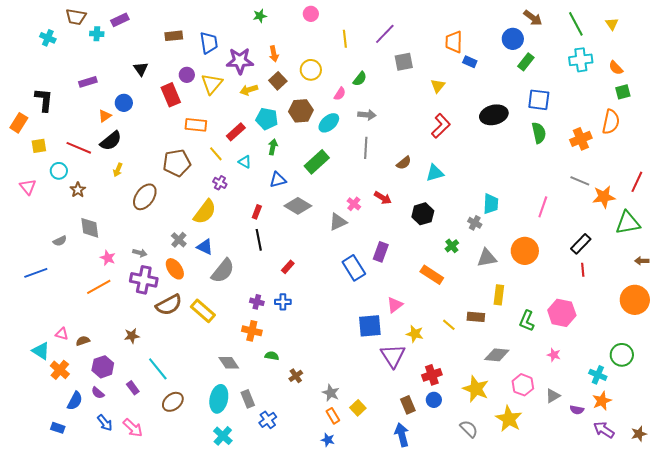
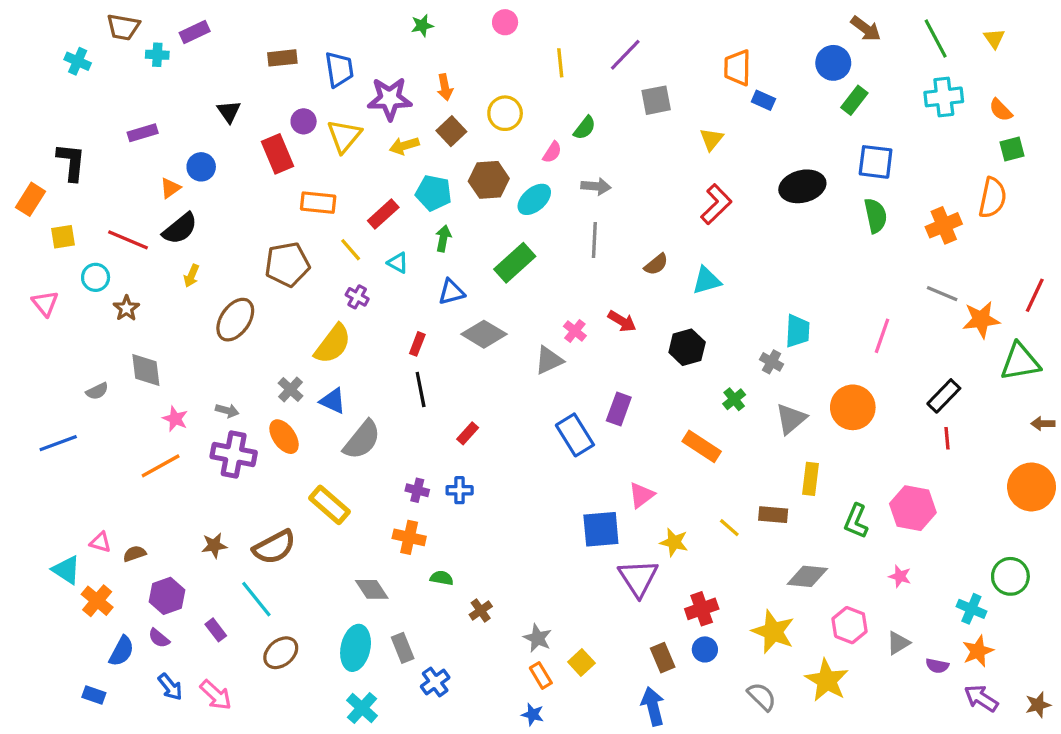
gray triangle: (487, 258) -> (791, 419), turned -30
brown semicircle: (169, 305) -> (274, 547), moved

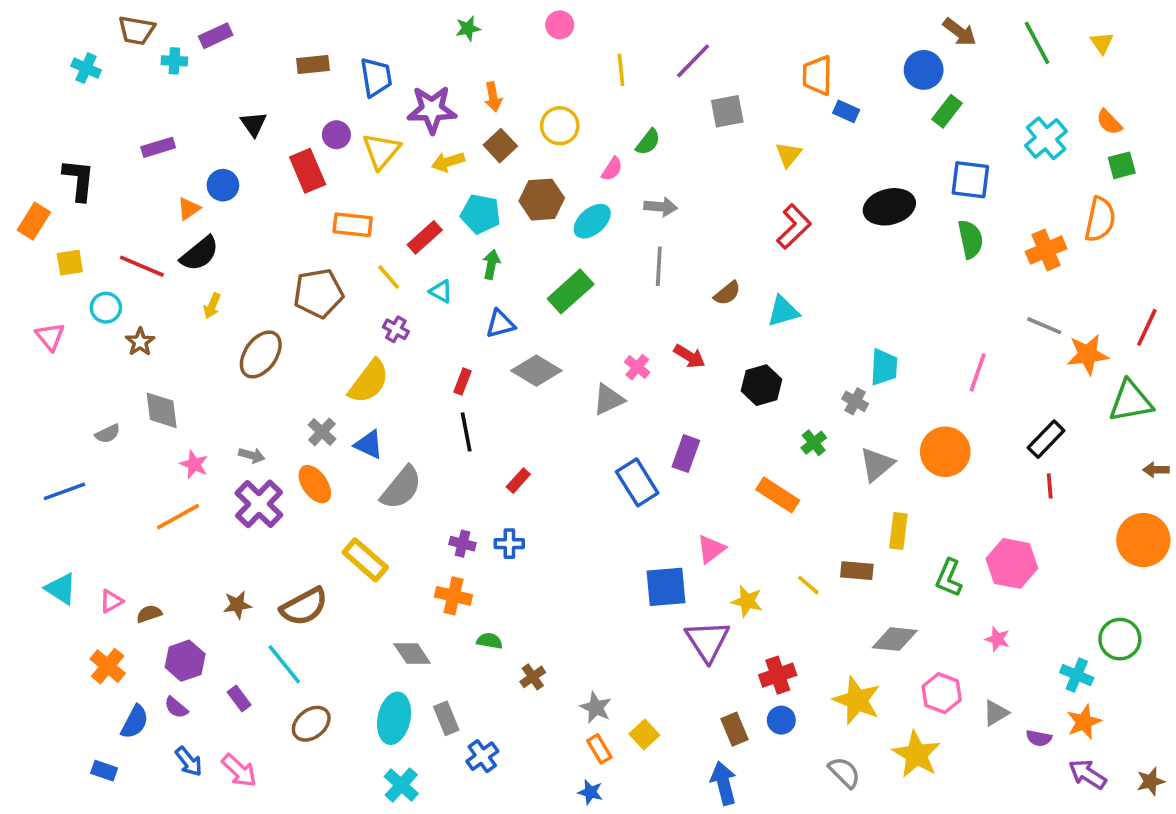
cyan cross: (944, 97) -> (1046, 138), moved, turned -33
purple cross: (234, 454) -> (259, 504), turned 33
pink triangle: (100, 542) -> (111, 601), turned -45
cyan triangle: (66, 570) -> (61, 589), moved

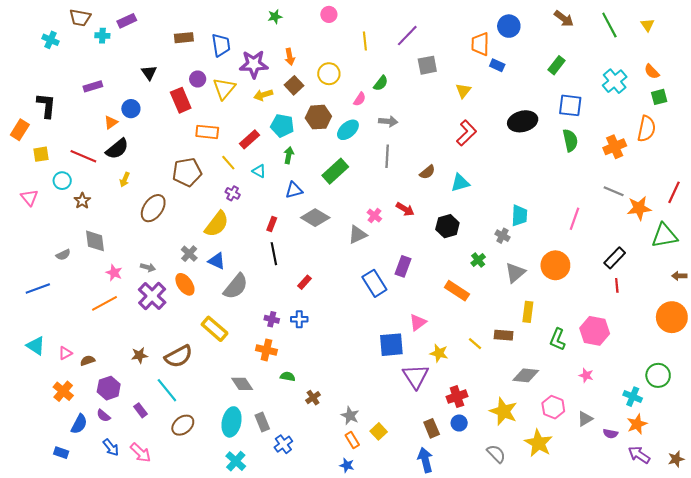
blue circle: (924, 70) -> (509, 26), moved

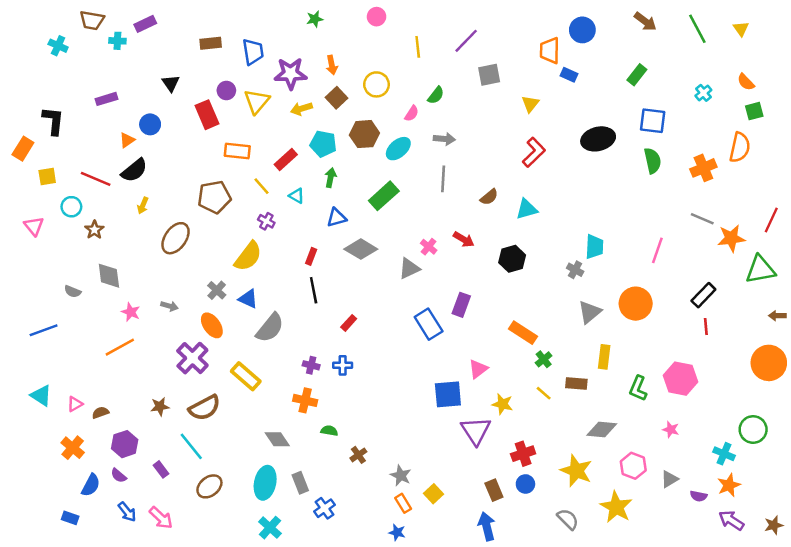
cyan cross: (615, 81) -> (703, 93), size x0.6
gray semicircle: (63, 255) -> (73, 291), turned 48
green cross: (478, 260) -> (544, 359), moved
purple cross: (152, 296) -> (192, 358), moved

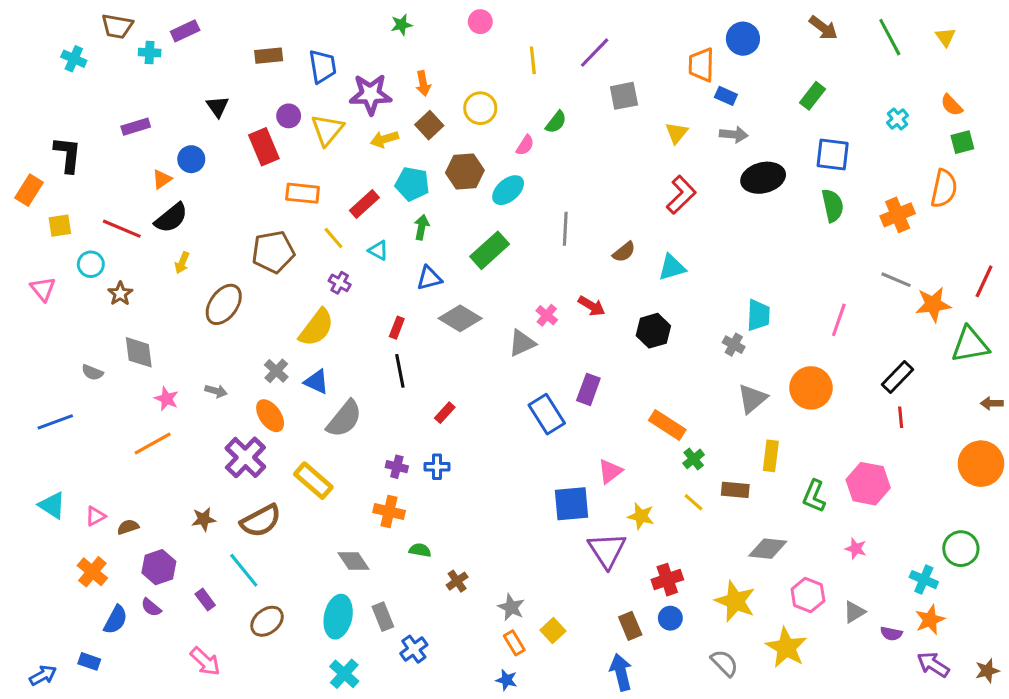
gray arrow: (444, 139) -> (734, 134), moved
blue arrow: (127, 512) -> (43, 675), moved, turned -80

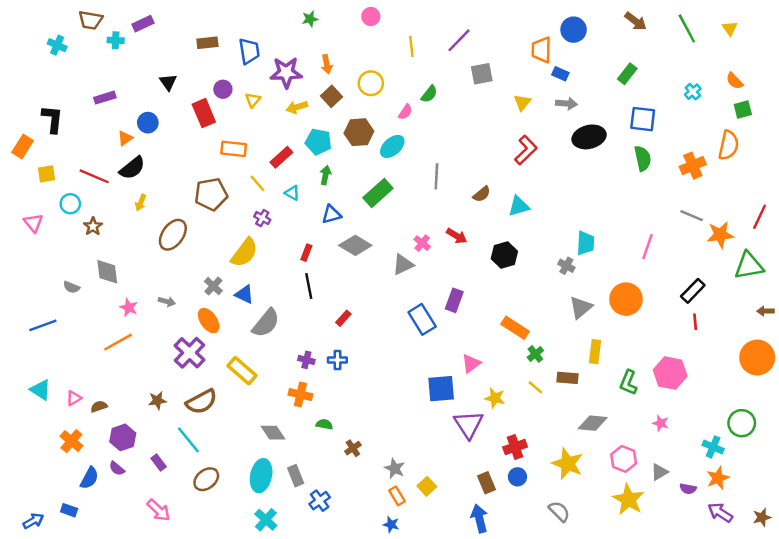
yellow triangle: (327, 130) -> (253, 100), size x0.6
yellow star: (786, 648) -> (628, 499), moved

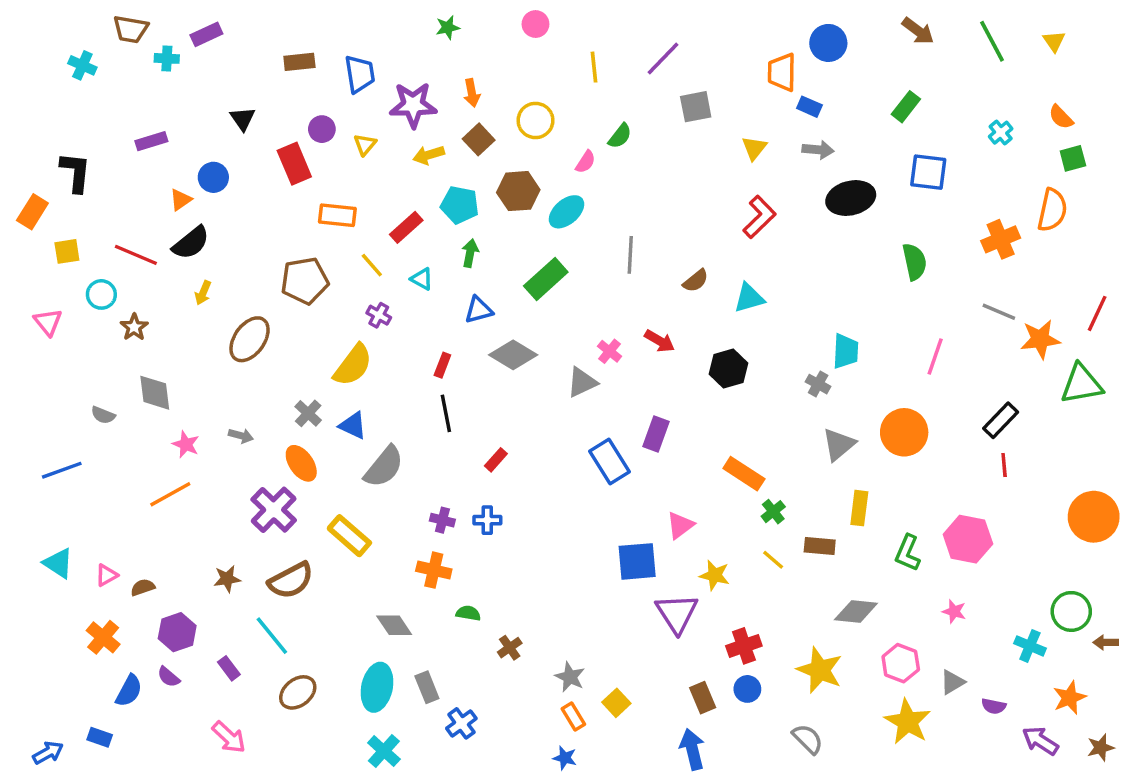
green semicircle: (643, 158) -> (914, 262), moved
brown arrow: (766, 311) -> (1106, 642), moved
orange star: (718, 478) -> (1070, 698), moved

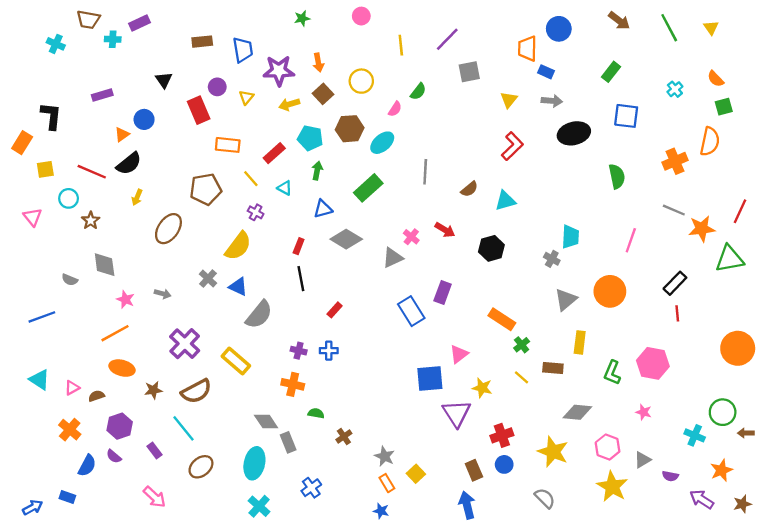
orange ellipse: (301, 463) -> (122, 368), moved, turned -40
gray rectangle: (427, 687) -> (288, 442), moved

